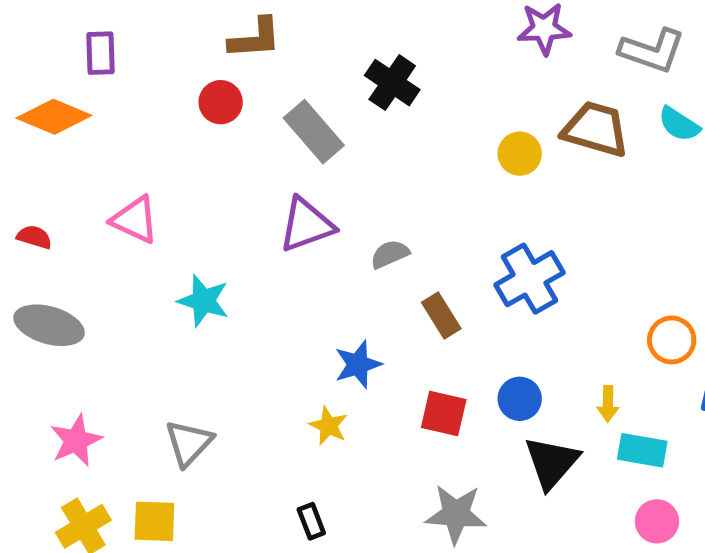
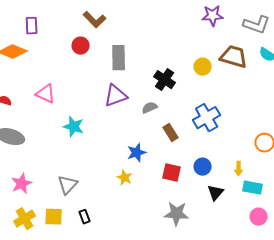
brown L-shape: (255, 38) -> (95, 20), turned 50
black cross: (392, 83) -> (165, 80), moved
gray rectangle: (314, 132) -> (119, 58), turned 40
black triangle: (552, 463) -> (216, 193), size x0.7
black rectangle: (311, 521) -> (85, 217), moved

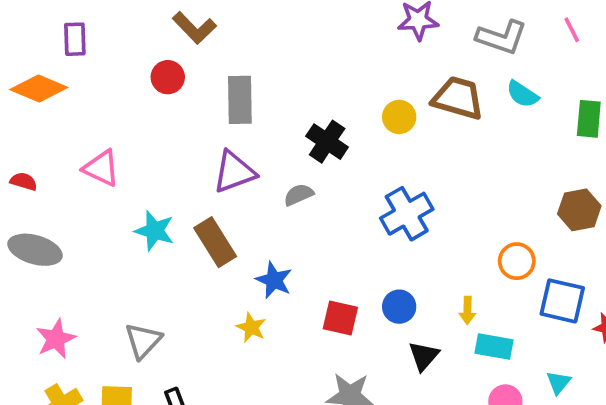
brown rectangle: (171, 133) -> (215, 242), moved, size x1.4
blue star: (137, 153) -> (274, 280), turned -30

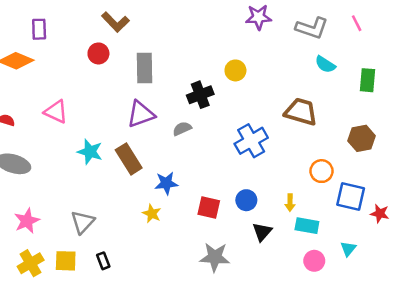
brown trapezoid: (458, 98) -> (301, 112), moved
yellow circle: (399, 117) -> (235, 70), moved
black cross: (327, 142) -> (200, 95), turned 35
blue star: (274, 280) -> (166, 183), turned -30

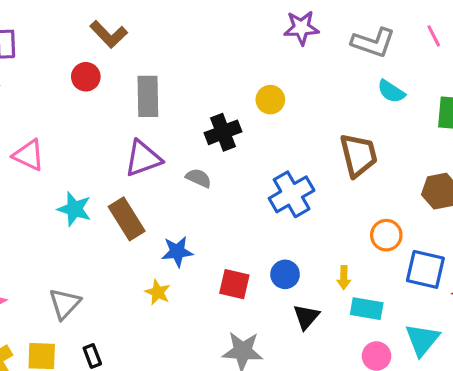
brown trapezoid: (301, 112) -> (359, 155), turned 60
gray semicircle: (182, 129) -> (198, 178), turned 48
cyan triangle: (348, 249) -> (422, 340), size x1.6

